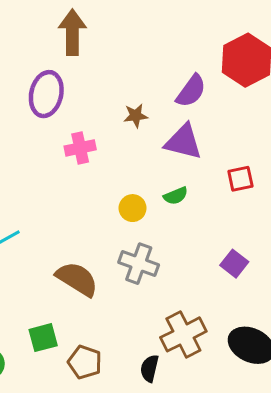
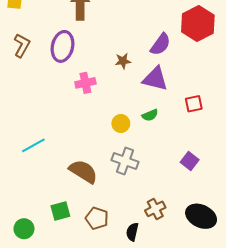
brown cross: (183, 334) -> (155, 209), size x0.7
brown pentagon: (85, 362) -> (97, 218), moved

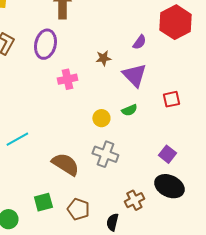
purple semicircle: (160, 44) -> (139, 42), size x0.7
purple triangle: (155, 79) -> (134, 75), turned 32
black ellipse: (201, 216) -> (169, 186), moved

